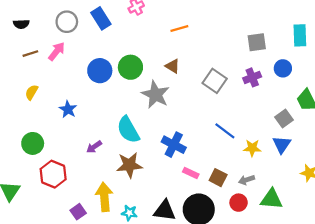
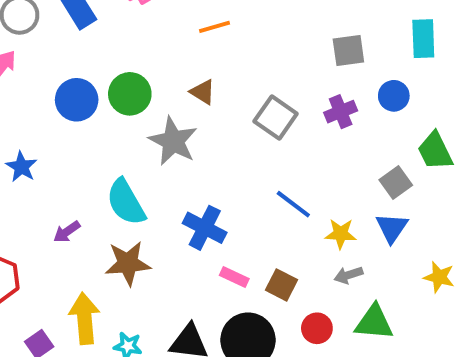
gray arrow: (246, 180) -> (348, 275), moved

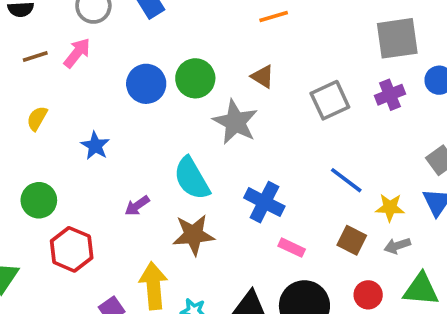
gray square: (348, 51) -> (397, 38), size x1.4
gray square: (276, 117) -> (330, 100), turned 30
brown square: (281, 285) -> (352, 240), moved

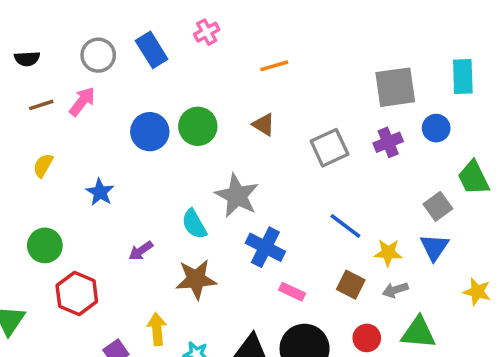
gray star: (235, 122) -> (237, 196), moved
cyan semicircle: (192, 178) -> (194, 224), size x0.7
yellow arrow: (153, 286) -> (157, 329), size x0.7

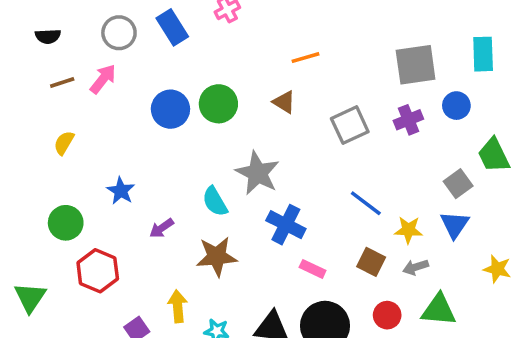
orange line: (274, 66) -> (305, 58), moved
blue star: (100, 192) -> (121, 191), moved

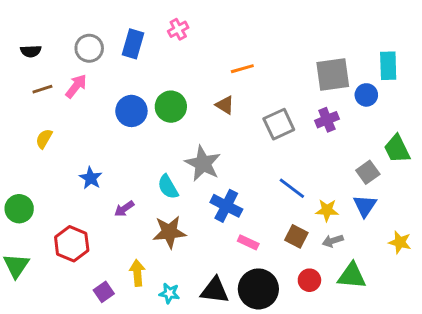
blue rectangle: (172, 27) -> (133, 44), turned 48
blue circle: (456, 106) -> (366, 95), moved
green circle: (66, 223) -> (19, 209), moved

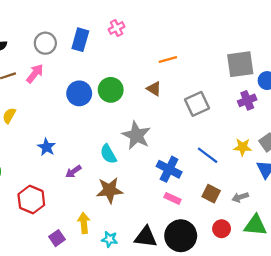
purple cross: (327, 120) -> (247, 100), moved
blue cross: (226, 206) -> (169, 169), moved
yellow star: (327, 210) -> (243, 147), moved

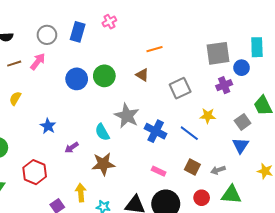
yellow star: (243, 147) -> (208, 116), moved
blue cross: (169, 169) -> (156, 131), moved

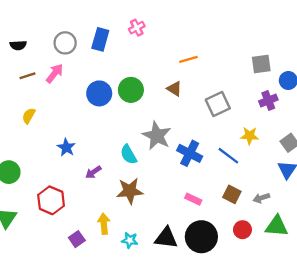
gray square: (218, 53) -> (261, 64), size x0.7

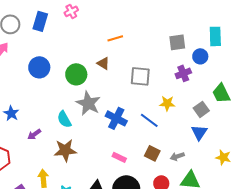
green circle: (131, 90) -> (76, 74), moved
gray square: (218, 104) -> (140, 76), turned 30

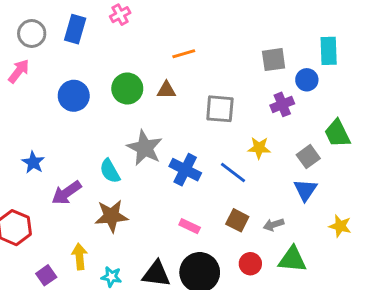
brown triangle: (103, 63) -> (166, 90), turned -32
green circle: (76, 74) -> (127, 89), moved
purple arrow: (34, 134) -> (66, 193), size x1.5

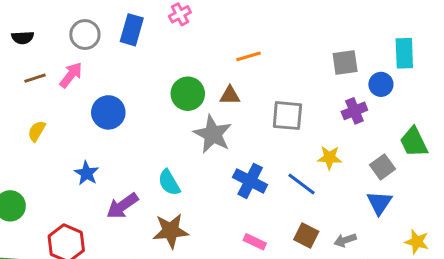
blue circle: (74, 96) -> (108, 112), moved
gray star: (145, 148) -> (213, 134), moved

